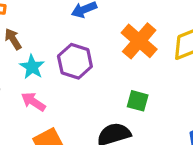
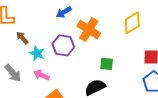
orange cross: (139, 41) -> (89, 30), moved

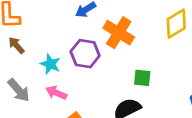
brown arrow: (22, 38) -> (16, 45), moved

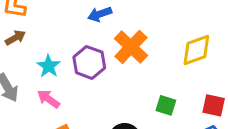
brown arrow: (16, 45) -> (15, 38), turned 90
green square: (142, 78) -> (166, 105), moved

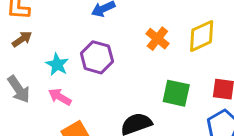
orange cross: (131, 47) -> (157, 39), moved, size x0.7
green square: (166, 105) -> (176, 93), size x1.4

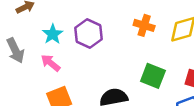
orange cross: (157, 39) -> (144, 25), turned -30

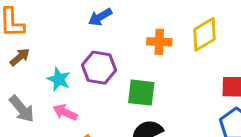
green square: (153, 76) -> (141, 93), moved

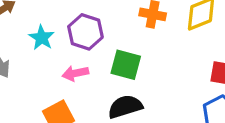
pink arrow: (65, 112) -> (75, 73), moved, turned -45

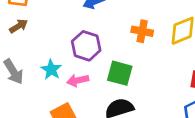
cyan star: (42, 38) -> (51, 70), moved

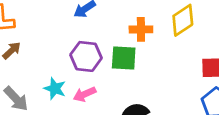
green square: (120, 73) -> (124, 58), moved

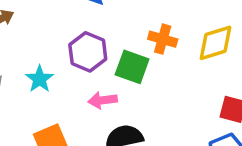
pink arrow: (84, 94) -> (103, 100), moved

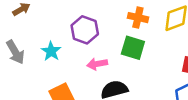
green square: (132, 67) -> (133, 48), moved

